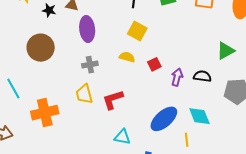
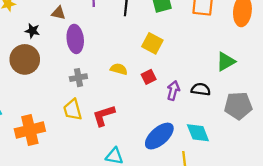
black star: (49, 10) -> (32, 31), moved
yellow square: (137, 31) -> (152, 43), moved

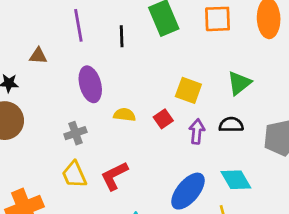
purple ellipse: (75, 39) -> (90, 84), moved
yellow square: (152, 43) -> (188, 90), moved
green triangle: (226, 62) -> (239, 83), moved

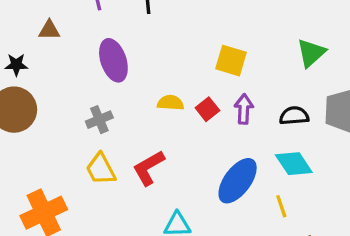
green triangle: (239, 83) -> (311, 53), moved
yellow semicircle: (124, 115) -> (170, 103), moved
red square: (163, 119) -> (207, 109), moved
black semicircle: (231, 125) -> (294, 116), moved

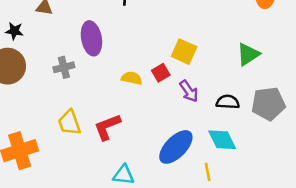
red square: (207, 109) -> (161, 73), moved
purple arrow: (244, 109) -> (189, 91), turned 135
gray cross: (99, 120) -> (64, 67), moved

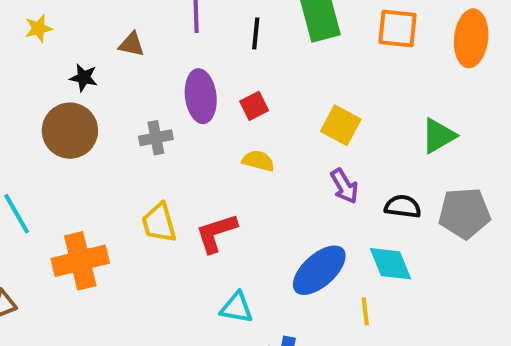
red square: (161, 73) -> (254, 106), moved

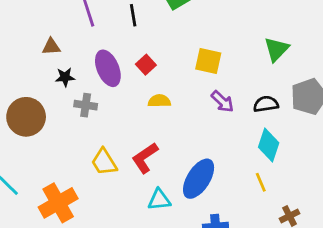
black star: (84, 78) -> (65, 77), moved
gray cross: (156, 138) -> (86, 105), turned 35
cyan diamond: (391, 264) -> (269, 145), turned 56
blue ellipse: (319, 270) -> (199, 179), moved
cyan triangle: (237, 308) -> (159, 200), moved

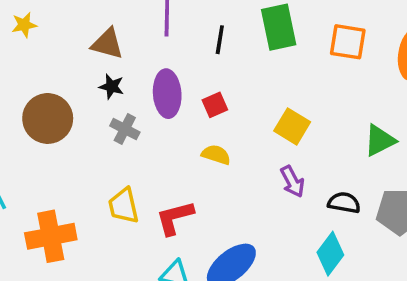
brown triangle: (51, 47) -> (107, 44), size x1.4

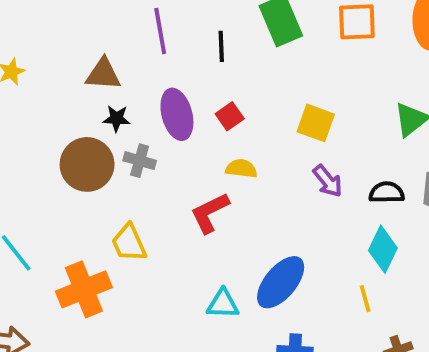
brown circle: (48, 118) -> (87, 164), moved
yellow trapezoid: (124, 206) -> (129, 243), moved
red L-shape: (175, 218) -> (210, 213), moved

